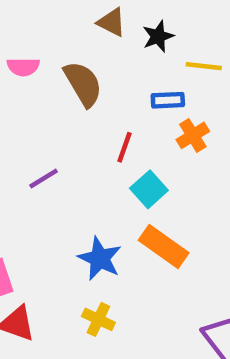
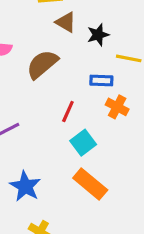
brown semicircle: (83, 84) -> (42, 64), turned -104
orange cross: (193, 135) -> (117, 107), turned -35
blue star: (100, 259) -> (25, 186), moved

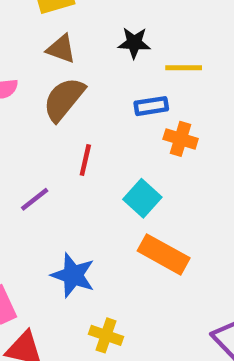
brown triangle: (66, 22) -> (61, 49), moved
black star: (98, 35) -> (134, 43), turned 30
red line: (68, 111) -> (85, 160), moved

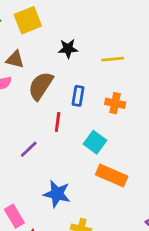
black star: (134, 43) -> (68, 49), moved
brown triangle: (61, 49) -> (15, 59), moved
blue rectangle: (151, 106) -> (78, 96), moved, turned -66

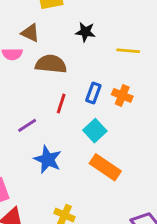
brown semicircle: (41, 86) -> (51, 64), turned 52
blue rectangle: (78, 96) -> (93, 93), moved
blue star: (57, 194) -> (48, 159), moved

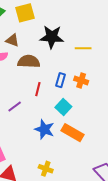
black star: (85, 32) -> (52, 37), size x1.6
blue star: (48, 159) -> (44, 129), moved

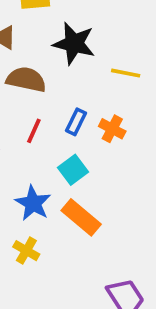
yellow cross: (46, 169) -> (26, 251), moved

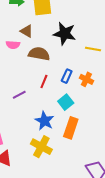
orange rectangle: (81, 217) -> (71, 128), turned 70
yellow cross: (26, 251) -> (41, 147), size x1.5

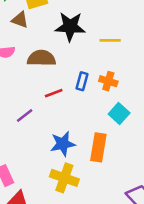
brown triangle: (27, 31) -> (20, 20), moved
red line: (44, 82) -> (54, 93), turned 56
cyan square: (66, 102) -> (119, 113), moved
blue star: (44, 121) -> (63, 144), turned -30

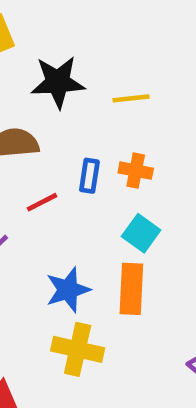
cyan square: (119, 113) -> (141, 233), moved

